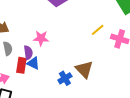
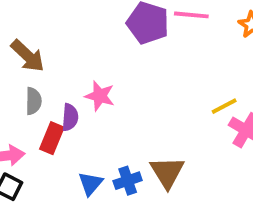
yellow line: (98, 30) -> (224, 106), moved
blue triangle: (33, 63) -> (90, 184), moved, turned 32

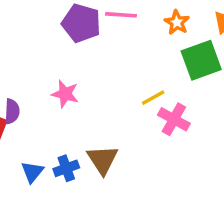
pink star: (100, 96) -> (65, 94), moved

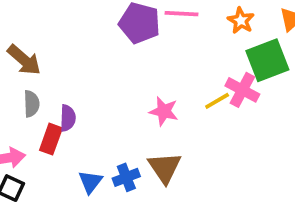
pink star: (65, 94) -> (164, 111), moved
pink cross: (174, 119) -> (242, 90), moved

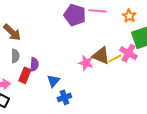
brown triangle: (165, 168) -> (101, 56), moved, turned -36
blue triangle: (90, 182) -> (53, 81), moved

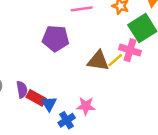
purple pentagon: (75, 15) -> (56, 38), moved
pink star: (86, 63) -> (86, 106), moved
red rectangle: (25, 75) -> (36, 98), moved, turned -70

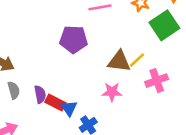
pink cross: (130, 50) -> (157, 81), moved, turned -35
pink star: (86, 106) -> (112, 92), moved

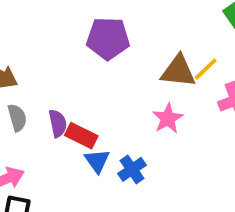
pink star: (112, 92) -> (168, 118), turned -30
blue triangle: (69, 108) -> (97, 161), moved

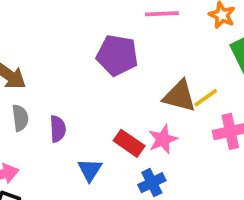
red rectangle: (81, 136) -> (129, 143), moved
blue cross: (132, 169) -> (152, 183), moved

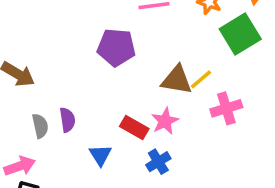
gray semicircle: (20, 118) -> (40, 126), moved

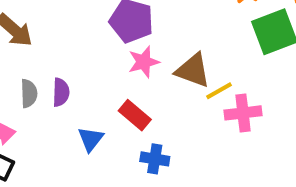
yellow line: (201, 79) -> (219, 91), moved
pink star: (165, 121) -> (144, 62), moved
blue cross: (158, 162) -> (155, 159), turned 30

